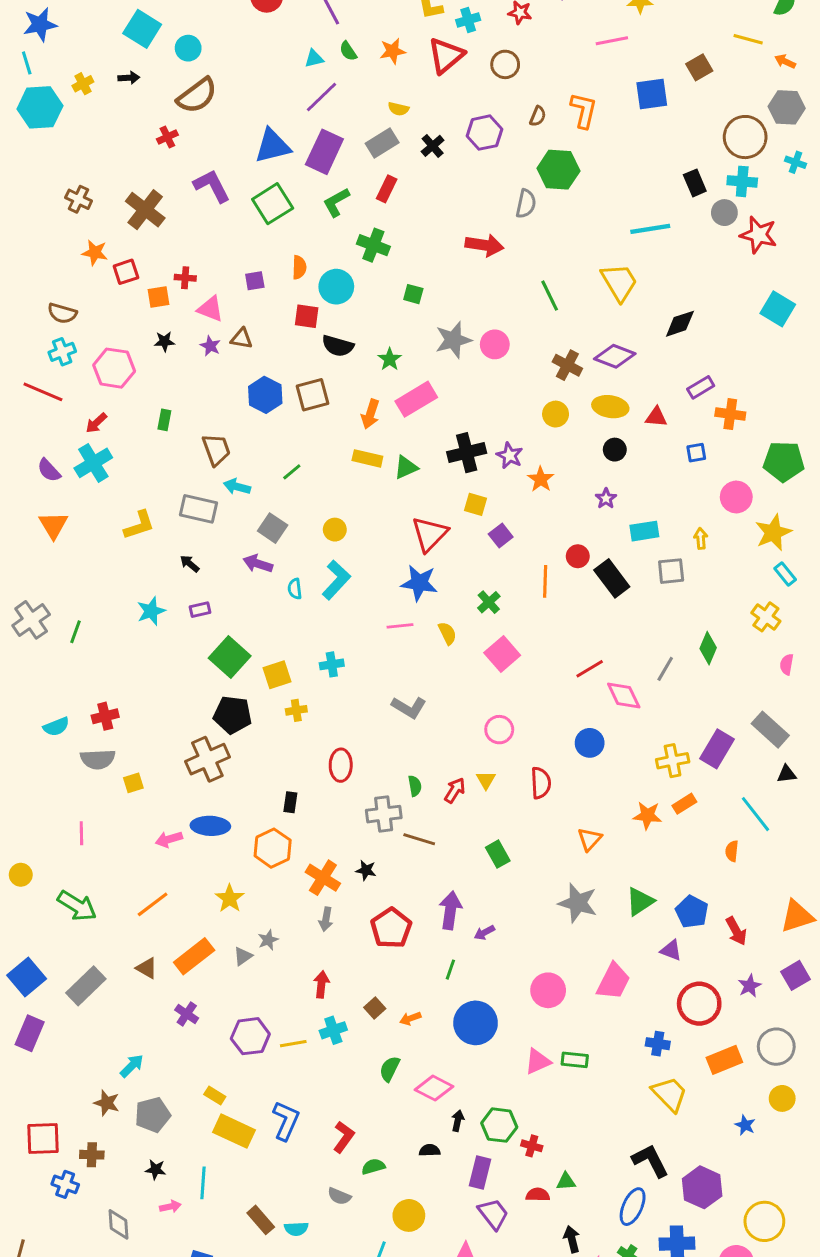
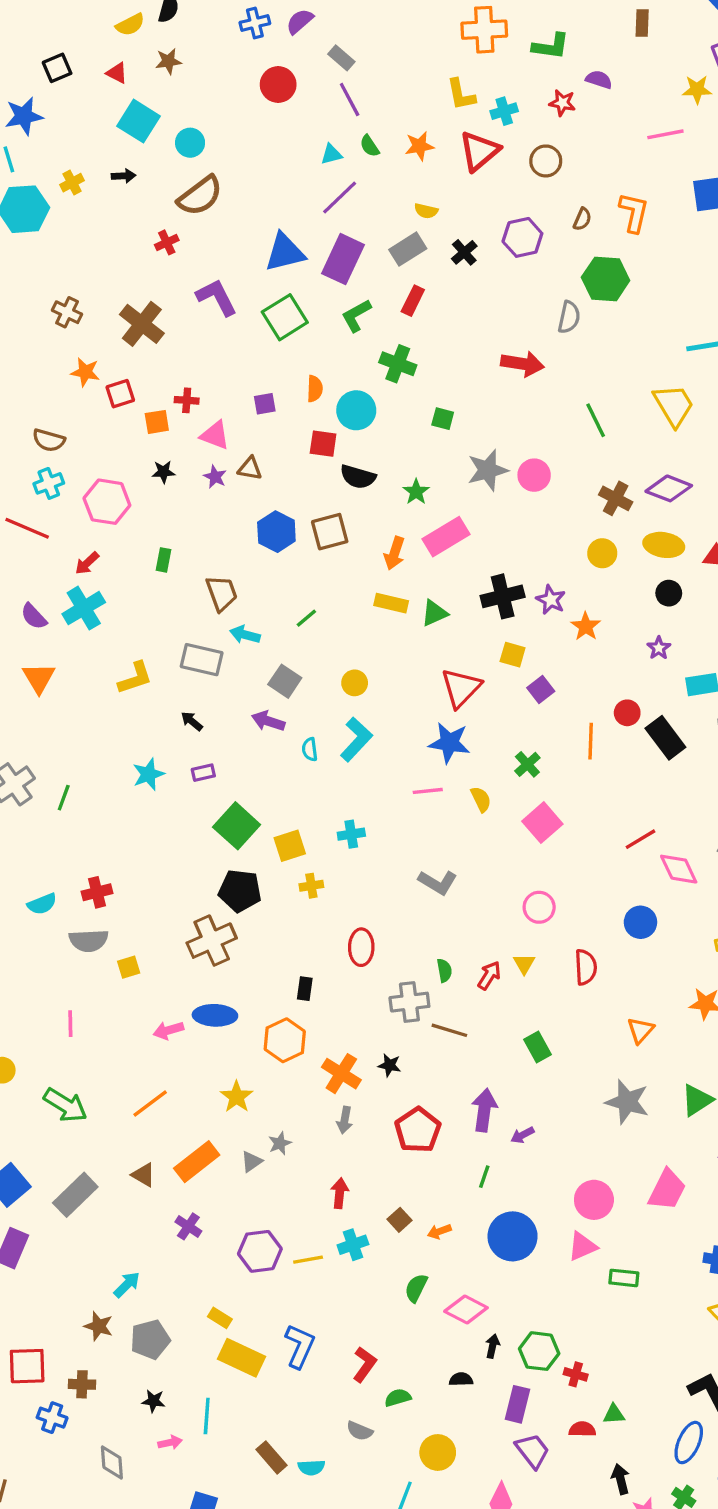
pink triangle: (538, 1061) -> (582, 1246), moved

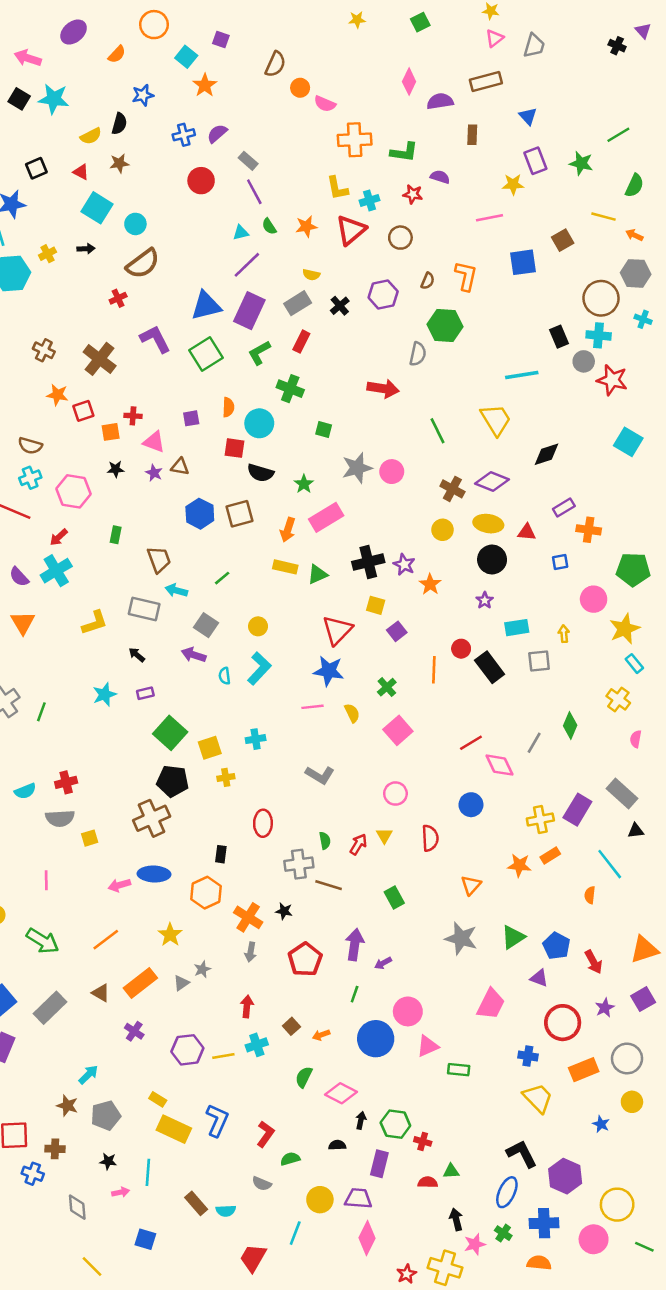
black circle: (669, 593) -> (492, 560), size x1.5
pink circle: (594, 1200) -> (408, 1011), moved
purple trapezoid: (532, 1451) -> (358, 1198), moved, turned -48

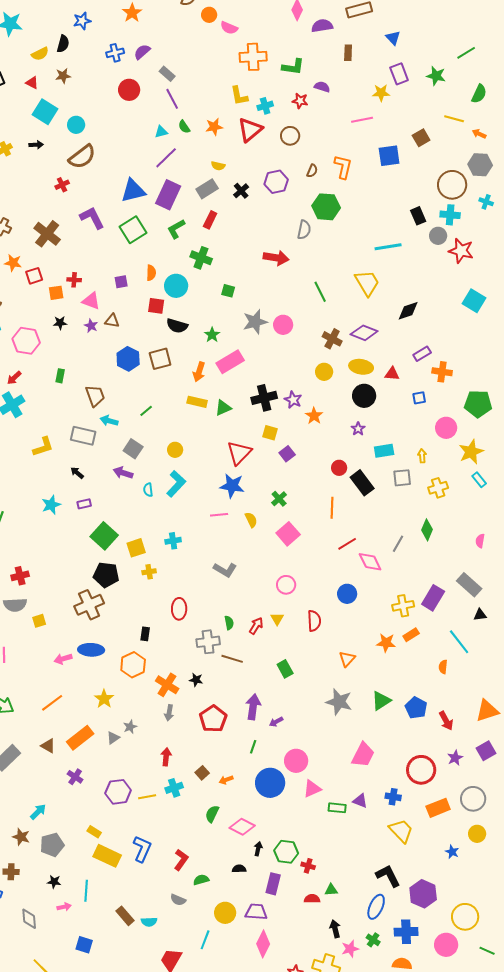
orange line: (434, 670) -> (332, 508), moved
yellow cross: (618, 699) -> (438, 488), moved, turned 36
purple triangle: (539, 978) -> (360, 801), moved

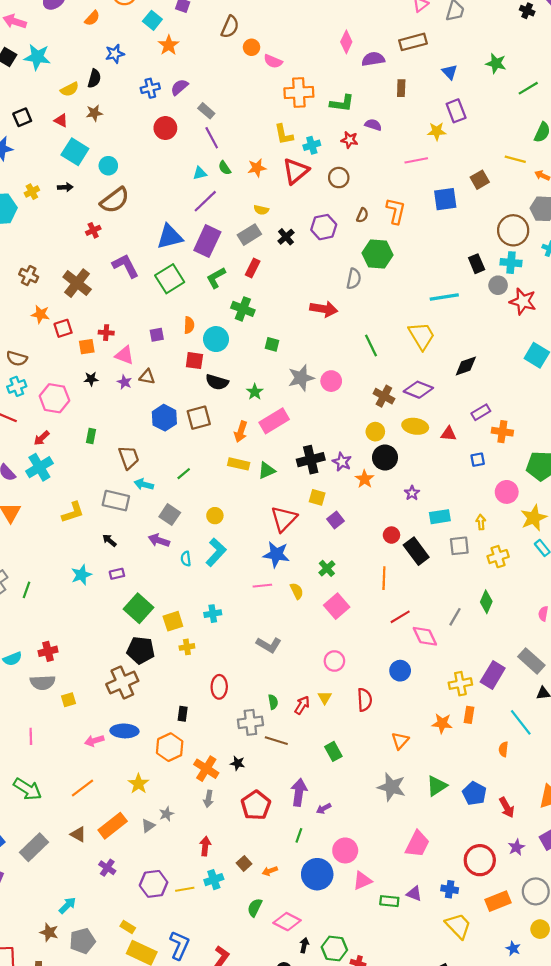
green star: (436, 76) -> (496, 63), moved
black circle: (364, 396) -> (385, 457), moved
orange rectangle: (411, 635) -> (469, 715), turned -49

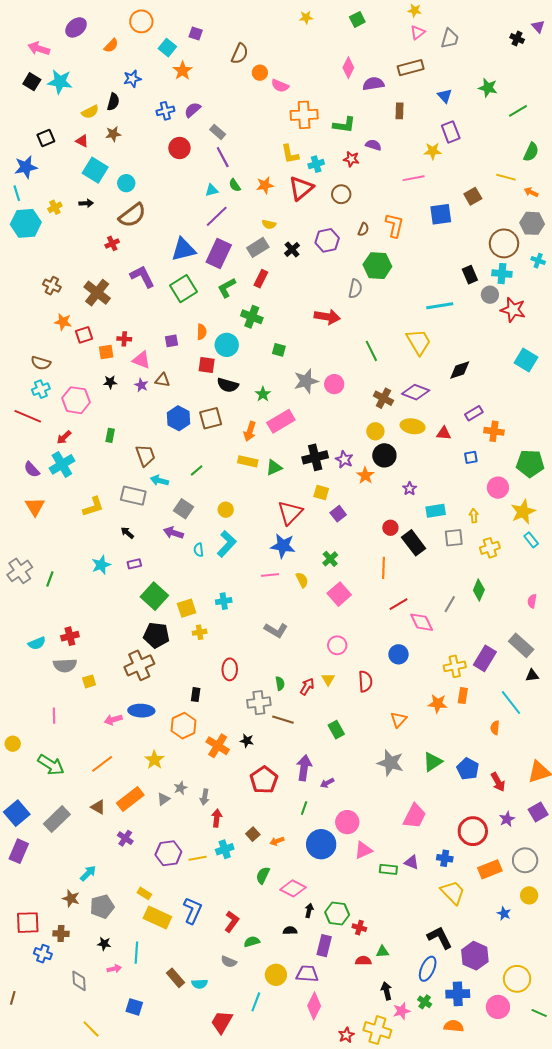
gray arrow: (208, 799) -> (205, 797), moved

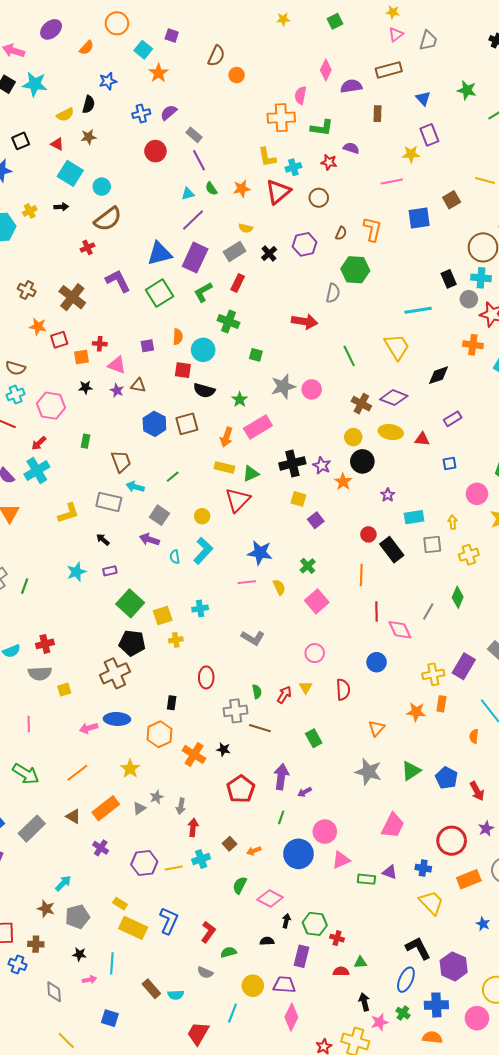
pink semicircle: (280, 86) -> (300, 95), moved, turned 78
orange cross: (494, 431) -> (473, 345), moved
red triangle: (290, 513) -> (238, 500), moved
red line: (398, 604) -> (377, 611), turned -60

